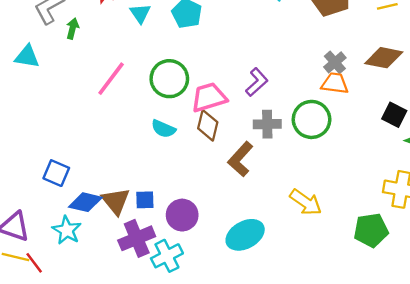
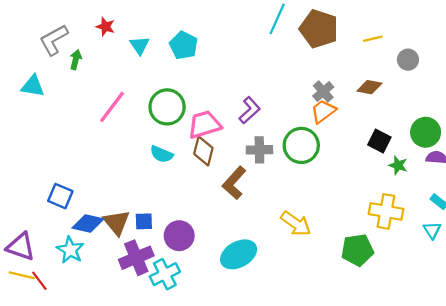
brown diamond: (384, 58) -> (369, 87), size x0.7
orange trapezoid: (335, 83) -> (323, 111), turned -44

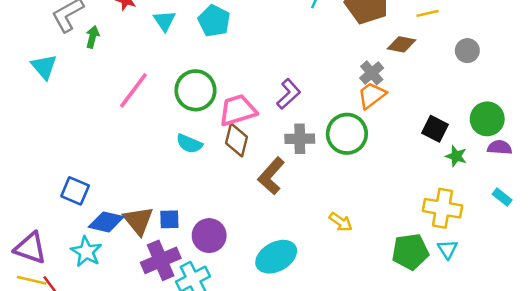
gray circle: (408, 60) -> (467, 51), moved
cyan triangle: (33, 86) -> (44, 67), turned 40
brown diamond: (369, 87) -> (402, 44), moved
yellow arrow: (296, 224) -> (341, 222), size x0.7
cyan triangle: (432, 230) -> (447, 249), moved

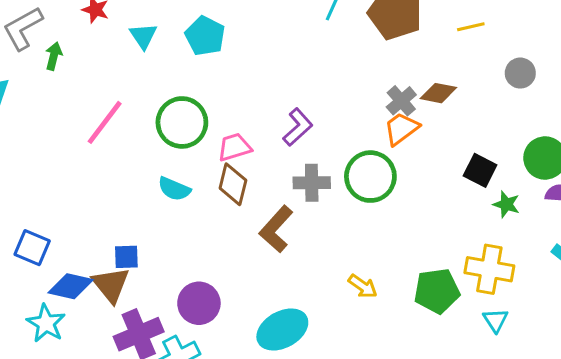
brown diamond: (402, 44) -> (438, 93), moved
pink trapezoid: (238, 110) -> (234, 147), size x0.7
blue square: (169, 219) -> (126, 257), moved
green pentagon: (410, 252) -> (437, 291), moved

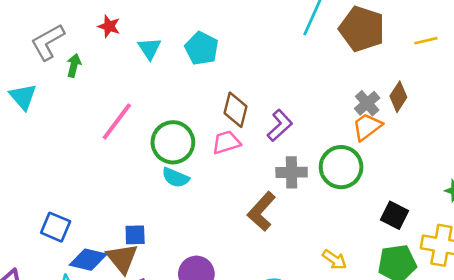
brown diamond: (438, 93) -> (398, 97), turned -68
green circle: (182, 122) -> (173, 142), moved
black square: (480, 170) -> (394, 215), moved
brown diamond: (233, 184) -> (235, 110), moved

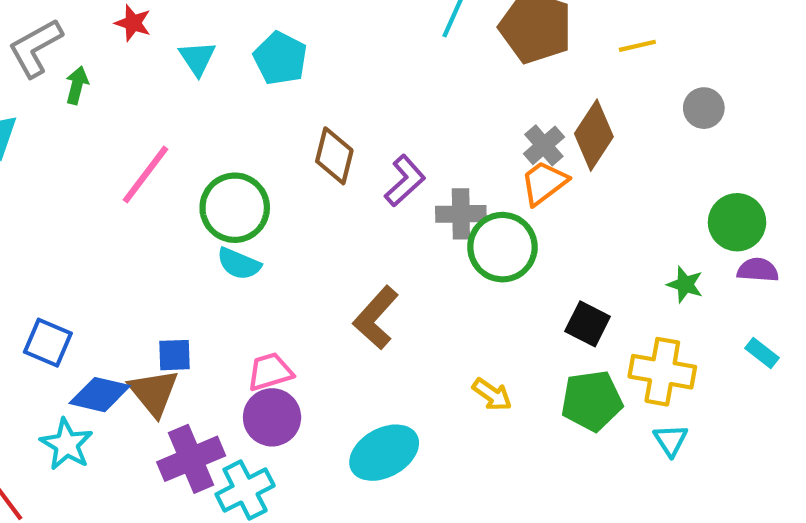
brown diamond: (398, 97) -> (594, 135), size x1.4
pink trapezoid: (226, 142) -> (270, 372), moved
gray cross: (292, 172) -> (461, 214), moved

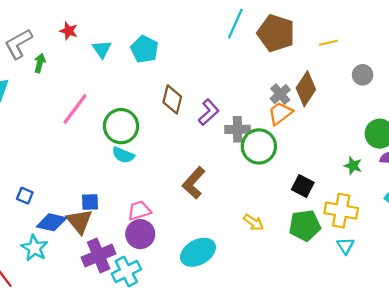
blue square: (48, 343) -> (25, 196), size x0.7

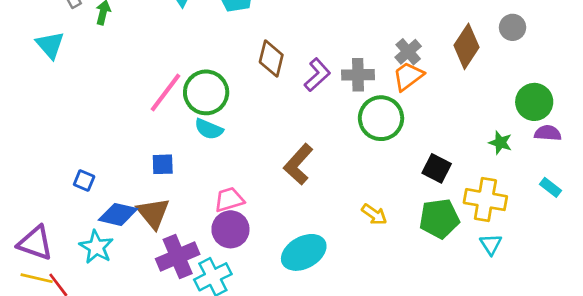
brown diamond: (306, 89) -> (466, 46), moved
pink line: (75, 109) -> (165, 92), moved
gray cross: (238, 129) -> (358, 75), moved
blue square: (90, 202) -> (163, 164), moved

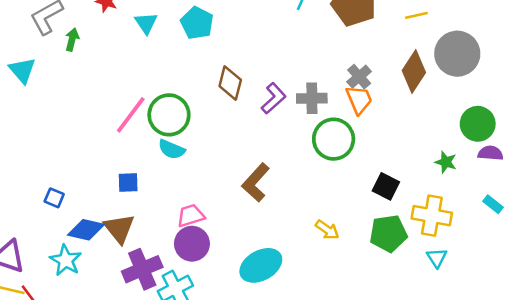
gray circle: (513, 27) -> (457, 54), size x1.8
orange trapezoid: (408, 76) -> (359, 100), turned 104

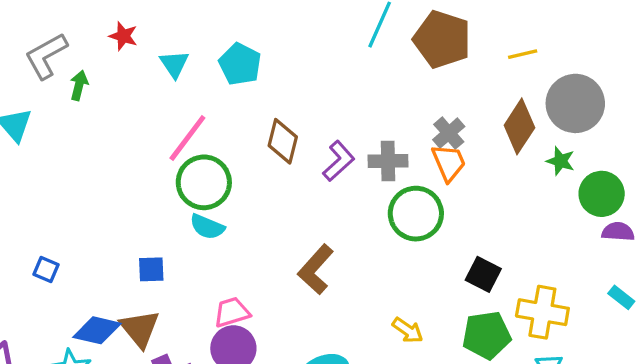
pink line: (131, 115) -> (187, 138), moved
green star: (446, 162) -> (560, 161), moved
blue square: (54, 198) -> (46, 269), moved

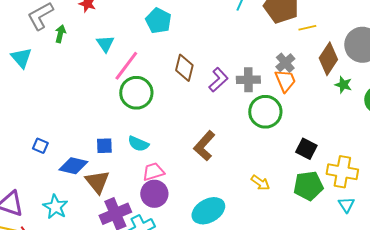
yellow line: (523, 54) -> (307, 28), moved
cyan triangle: (174, 64) -> (105, 44), moved
green star: (560, 161) -> (343, 85), moved
cyan semicircle: (207, 227) -> (138, 144), moved
blue diamond: (97, 330) -> (73, 166), moved

